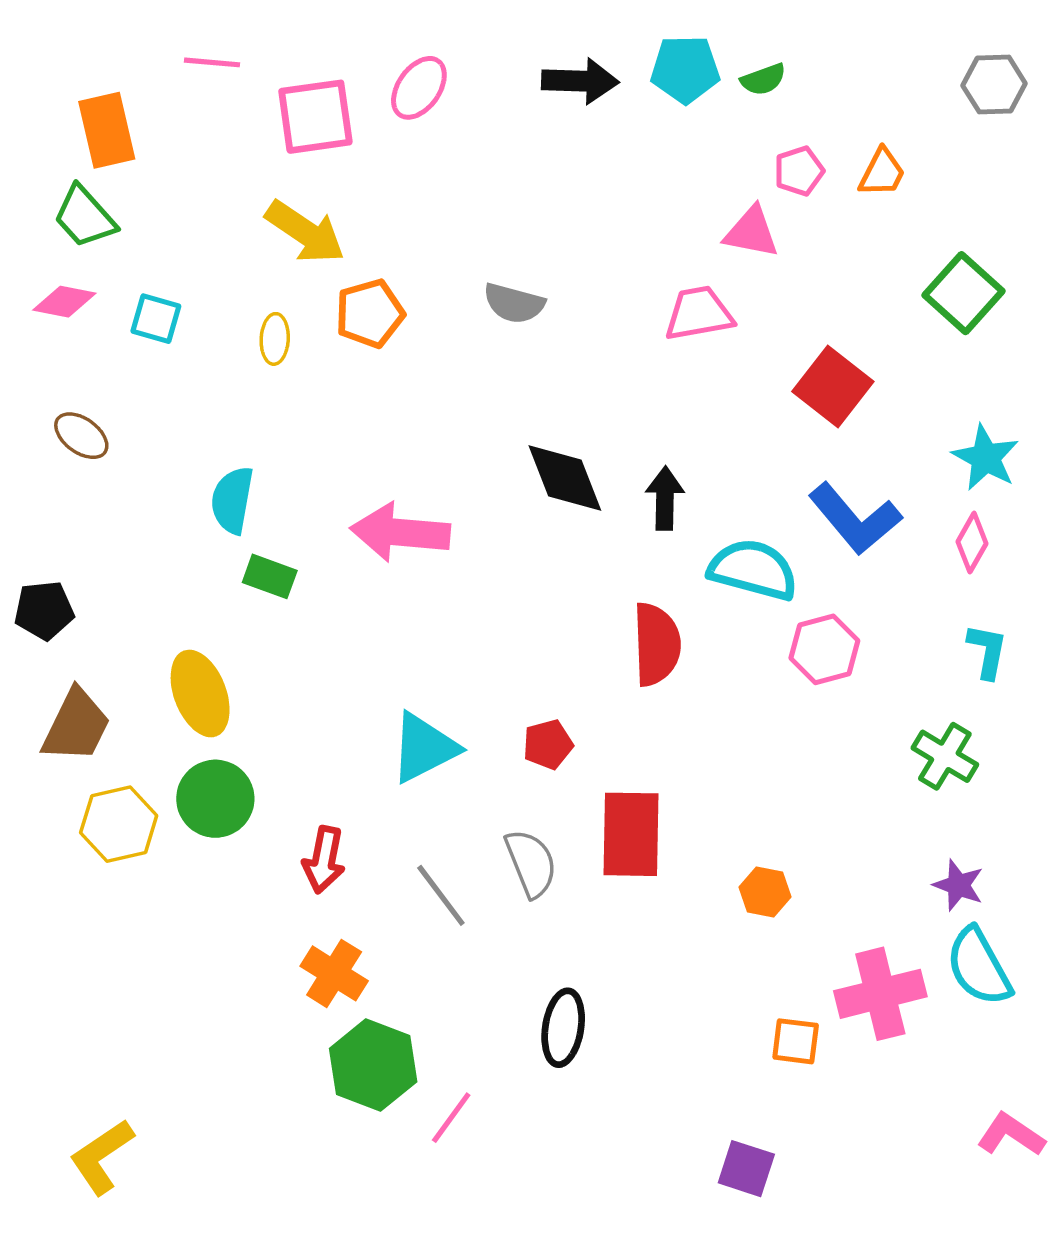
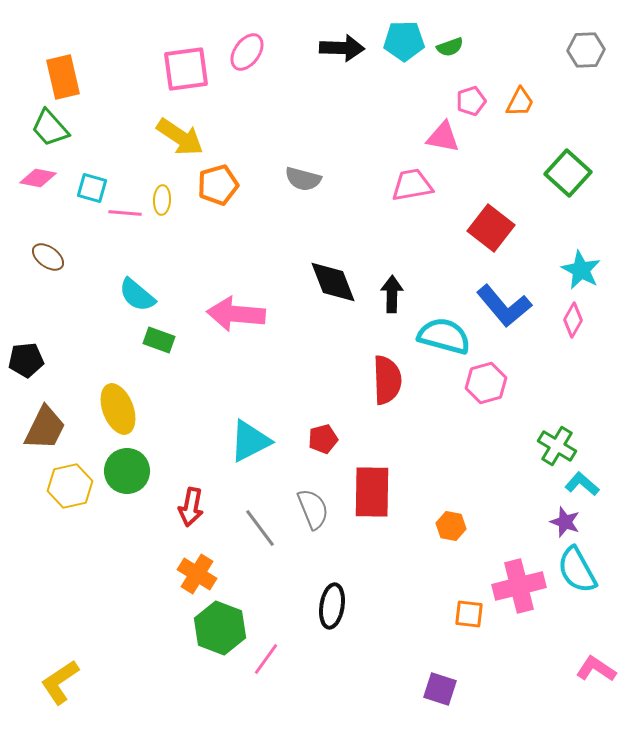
pink line: (212, 62) -> (125, 213), moved
cyan semicircle: (232, 500) -> (137, 295), turned -60
cyan L-shape: (987, 651) -> (582, 484), moved, turned -60

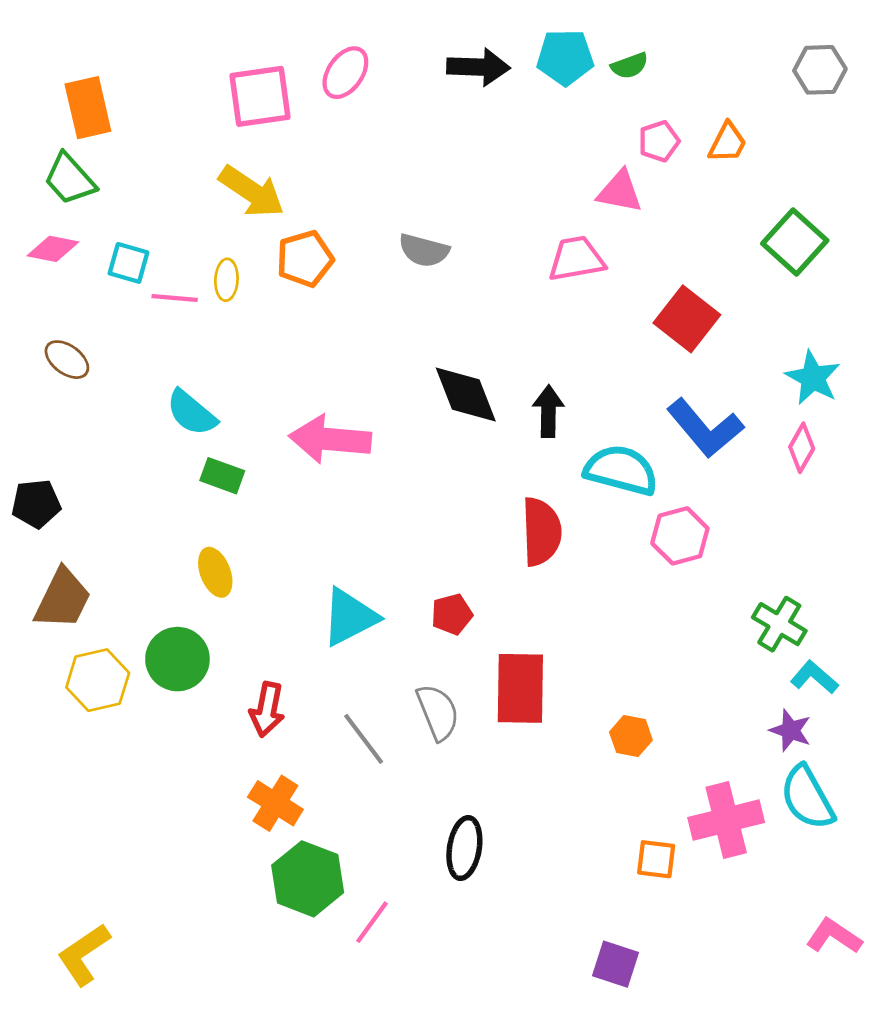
yellow ellipse: (118, 409) -> (215, 572), moved, size x0.7

